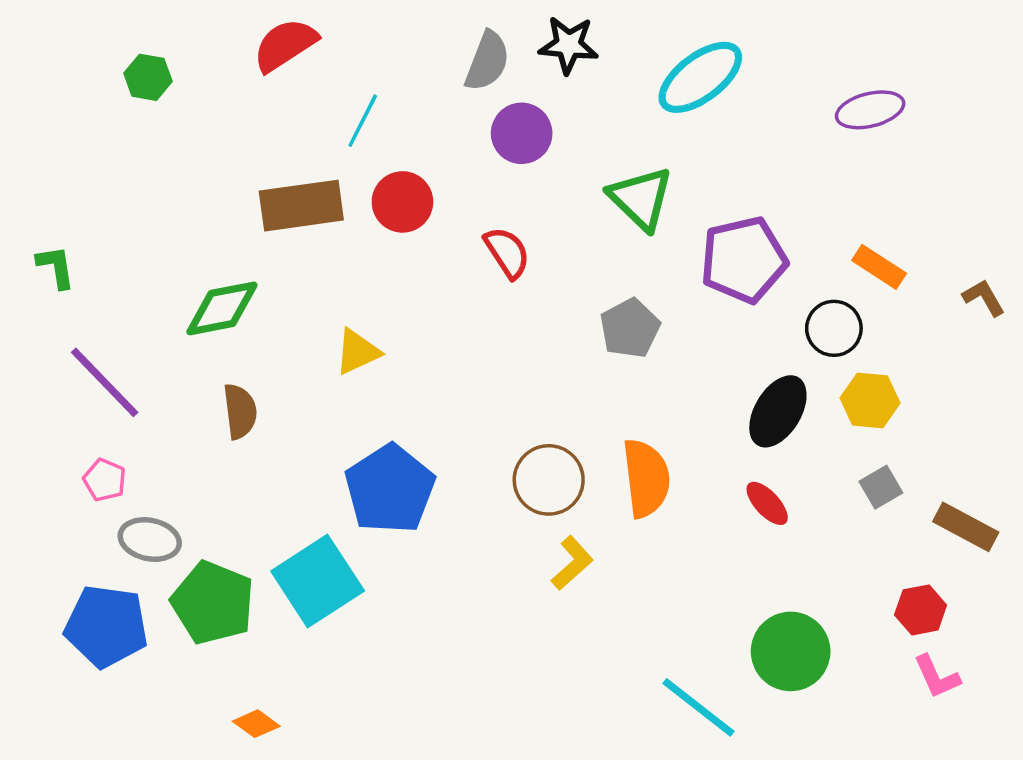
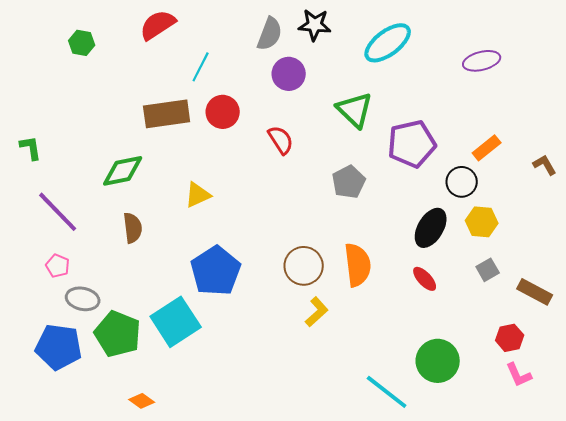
orange rectangle: (879, 267) -> (487, 148), turned -72

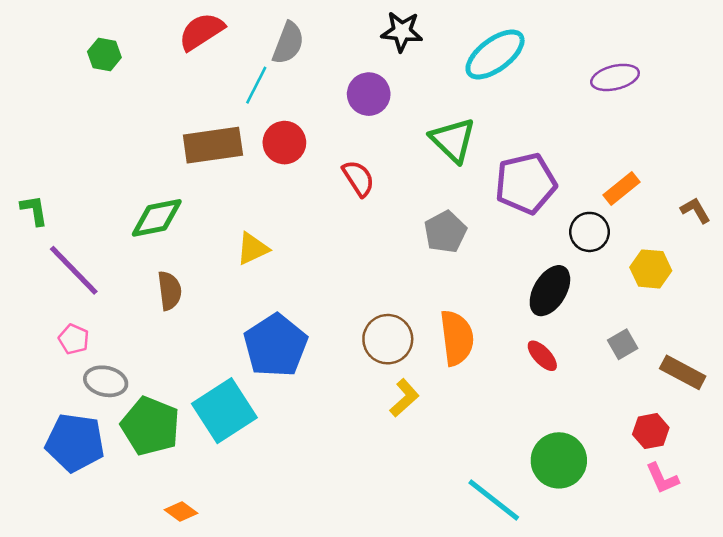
gray semicircle: (270, 34) -> (288, 43), moved
green L-shape: (31, 148) -> (34, 210), moved
yellow hexagon: (482, 222) -> (651, 269), moved

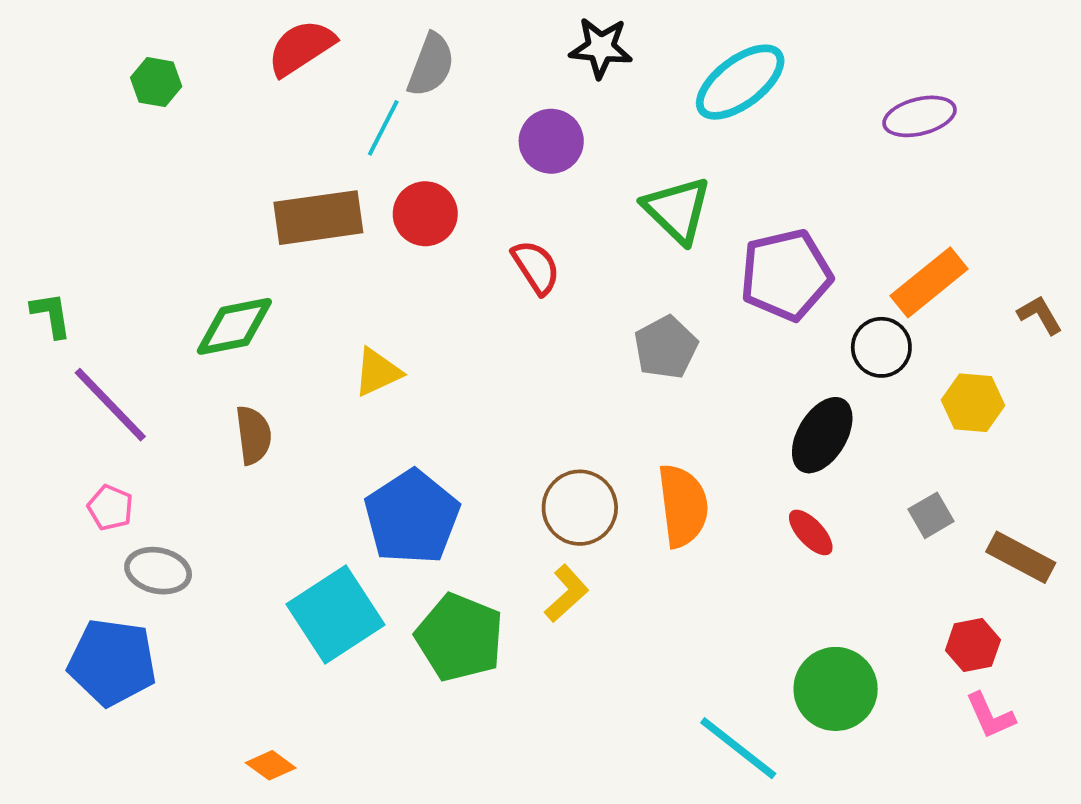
orange rectangle: (621, 189) -> (929, 282), size x1.4
yellow L-shape: (404, 398) -> (566, 594), moved
green pentagon: (150, 426) -> (460, 637), moved

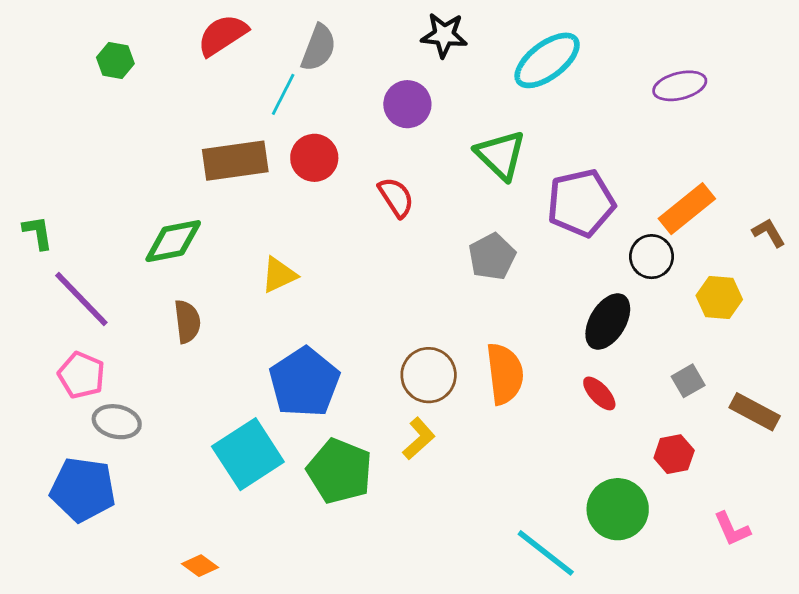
pink pentagon: (110, 508) -> (81, 375), size x1.4
red hexagon: (973, 645) -> (674, 454), moved

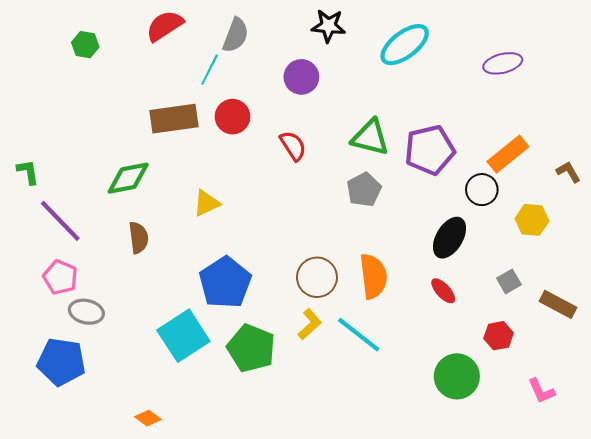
green triangle: (501, 155) -> (370, 137), moved, turned -30
cyan line: (546, 553) -> (359, 335), moved

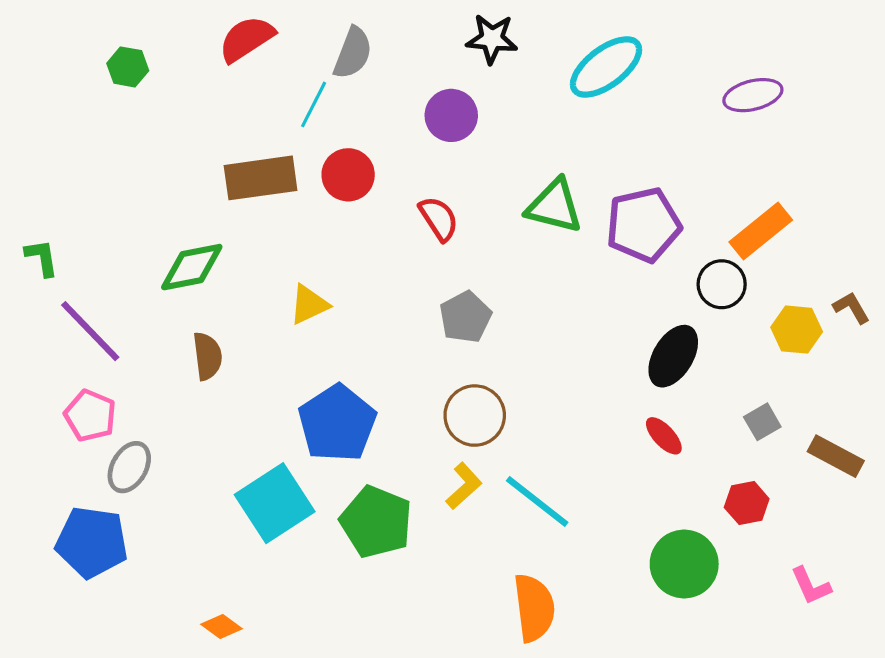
brown L-shape: (568, 172) -> (851, 308), moved
gray pentagon: (364, 190) -> (465, 317), moved
orange semicircle: (373, 276) -> (534, 608), moved
gray ellipse: (86, 312) -> (129, 467), turned -72

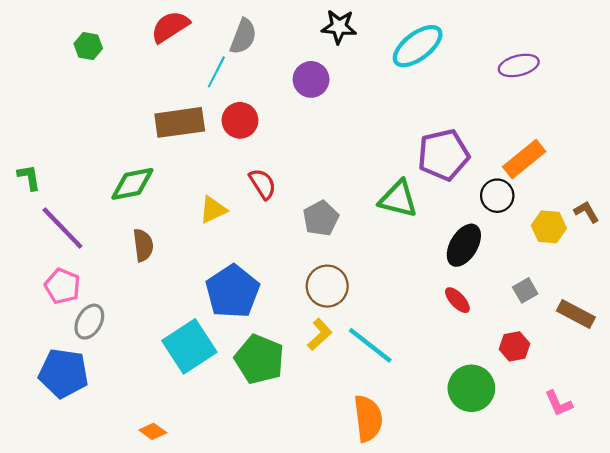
green triangle: (554, 206) -> (398, 199), moved
red semicircle: (439, 219) -> (263, 184), moved

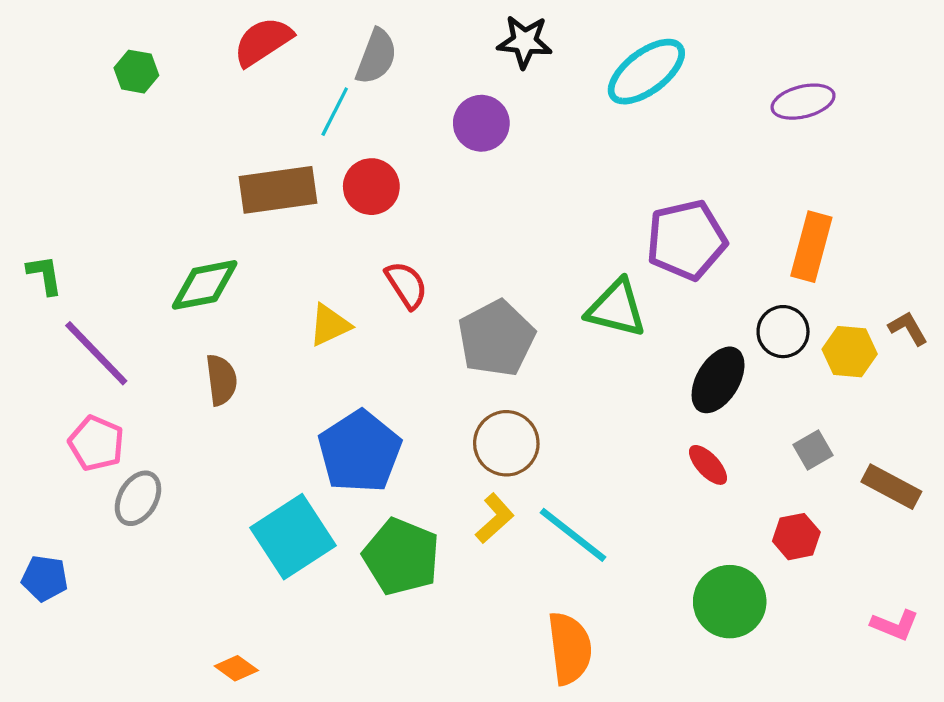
orange rectangle: (524, 159) -> (811, 247), turned -36
black circle: (497, 196) -> (783, 332), moved
gray pentagon: (321, 218) -> (496, 338), size x1.4
blue pentagon: (64, 373) -> (45, 578), moved, size x0.6
pink L-shape: (559, 403) -> (895, 625), moved, turned -44

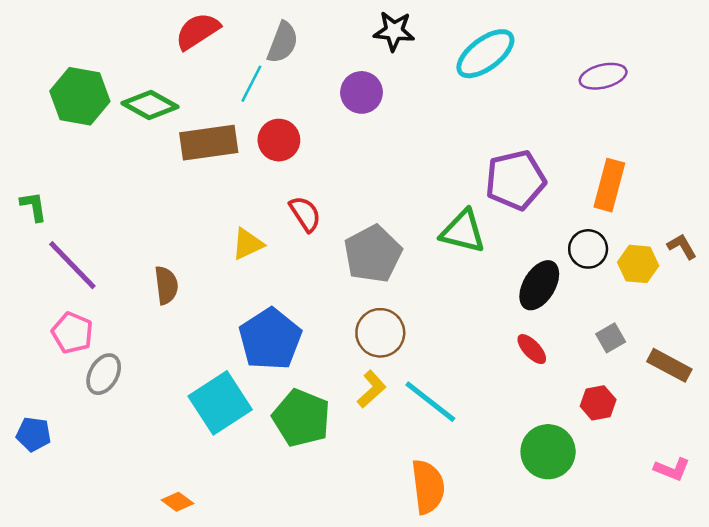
green hexagon: (136, 72) -> (80, 96), moved, size x1.8
green diamond: (205, 285) -> (150, 105), moved, turned 40

